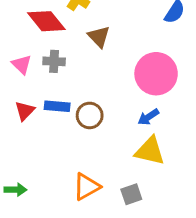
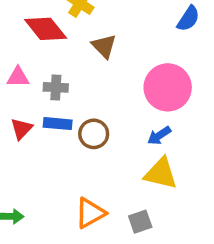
gray cross: (54, 61) -> (56, 87), moved
pink triangle: (22, 64) -> (18, 77), turned -45

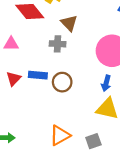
gray cross: (56, 87) -> (58, 44), moved
blue arrow: (159, 136) -> (106, 83), turned -42

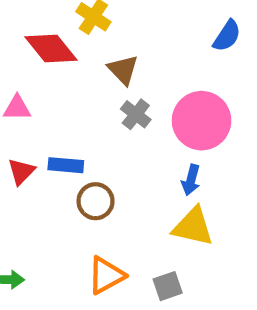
gray cross: (58, 44) -> (136, 114), moved, turned 35
brown circle: (62, 82) -> (96, 201), moved

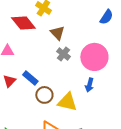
blue rectangle: (66, 165) -> (30, 78), turned 35
yellow triangle: (193, 227) -> (67, 102), moved

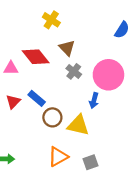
red diamond: (23, 23) -> (36, 57), moved
blue arrow: (89, 85) -> (94, 101), moved

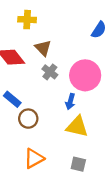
yellow cross: (51, 20) -> (27, 20), turned -30
yellow triangle: (78, 125) -> (77, 127), moved
gray square: (91, 162) -> (78, 164), moved, turned 32

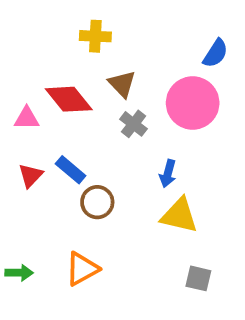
pink circle: (85, 75) -> (193, 103), moved
orange triangle: (34, 158) -> (82, 269), moved
gray square: (78, 164) -> (198, 278), moved

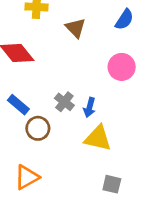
brown triangle: (122, 84) -> (76, 28), moved
pink circle: (193, 103) -> (122, 67), moved, size x0.7
gray cross: (134, 124) -> (64, 102), moved

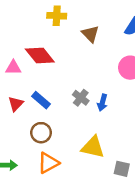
brown circle: (38, 128) -> (41, 133), moved
yellow triangle: (98, 138) -> (93, 147), moved

